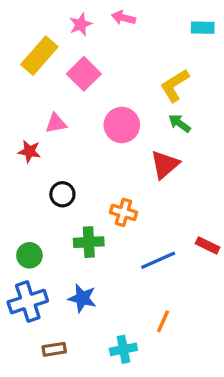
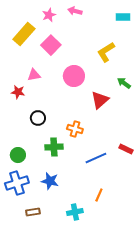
green arrow: (180, 123) -> (124, 83), moved

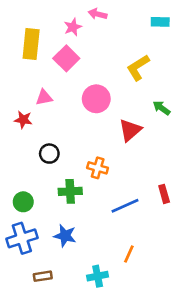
pink star: (49, 15) -> (73, 27), moved
yellow rectangle: (24, 34) -> (31, 44), turned -35
red rectangle: (126, 149) -> (164, 194), turned 48

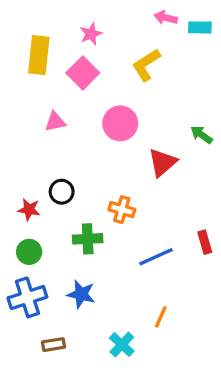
pink arrow: (98, 14) -> (166, 18), moved
yellow L-shape: (138, 67) -> (146, 65), moved
red star: (23, 120) -> (29, 210), moved
cyan cross: (98, 276) -> (122, 345), turned -36

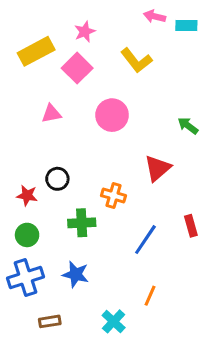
yellow rectangle: (39, 55) -> (36, 51), turned 56
yellow L-shape: (146, 65) -> (136, 60), turned -96
red triangle: (162, 162) -> (158, 168), moved
blue line: (156, 257) -> (145, 240), turned -32

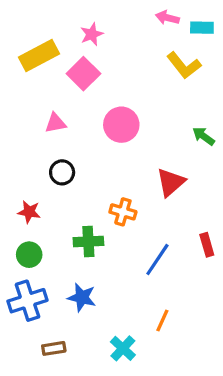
yellow L-shape: (136, 60) -> (184, 65), moved
black circle: (57, 179) -> (62, 172), moved

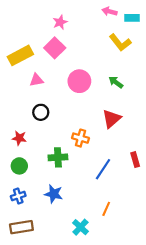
yellow rectangle: (39, 56) -> (20, 55), moved
green arrow: (204, 136) -> (116, 82), moved
blue cross: (28, 301) -> (18, 196), size x0.6
brown rectangle: (54, 348) -> (21, 227), moved, size x1.5

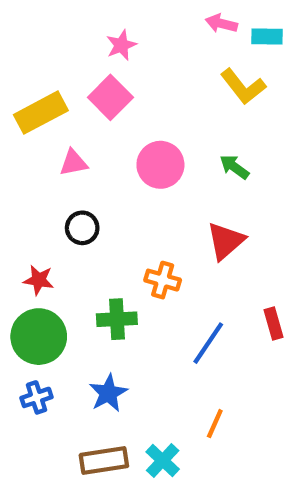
green circle: (19, 166) -> (39, 337), size x1.6
blue star: (54, 194) -> (108, 393), turned 30
brown rectangle: (21, 227) -> (104, 461), moved

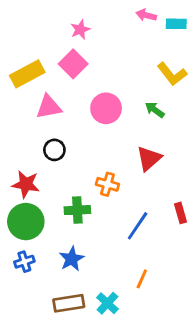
yellow L-shape: (243, 87) -> (172, 74), moved
pink triangle: (73, 163) -> (49, 107), size x1.4
red star: (39, 280) -> (26, 184), size x1.4

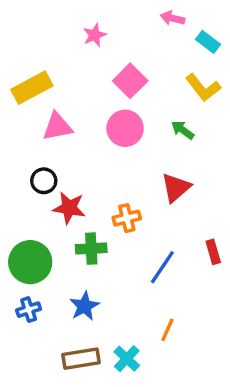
cyan rectangle: (176, 24) -> (208, 42), moved, turned 36
pink square: (73, 64) -> (130, 81), moved
black circle: (54, 150) -> (44, 181), moved
red star: (26, 184) -> (69, 208), moved
orange cross: (107, 184) -> (127, 218), turned -30

